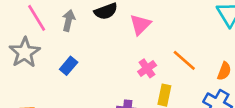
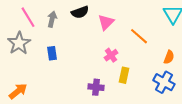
orange line: (184, 60) -> (139, 36), moved
blue rectangle: (69, 66) -> (52, 53), turned -48

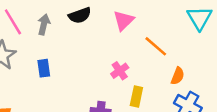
pink triangle: (106, 22) -> (124, 21), moved
orange semicircle: (169, 57) -> (178, 76), moved

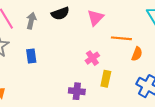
orange line: (156, 46) -> (121, 38), turned -36
orange semicircle: (178, 76) -> (137, 54), moved

